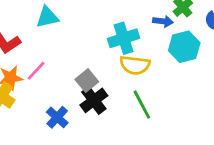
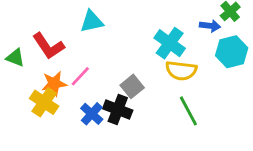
cyan cross: (124, 38) -> (170, 43), turned -36
black cross: (94, 100) -> (118, 109), moved, turned -32
blue cross: (57, 117) -> (92, 114), moved

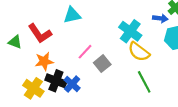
yellow semicircle: (181, 71) -> (139, 52), turned 30
pink line: (80, 76) -> (85, 52), moved
yellow cross: (44, 102) -> (33, 88), moved
black cross: (118, 109) -> (56, 81), moved

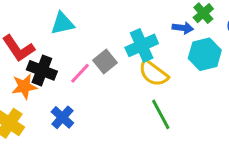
cyan cross: (130, 31) -> (142, 45), turned 30
gray square: (102, 64) -> (105, 62), moved
black cross: (56, 81) -> (42, 70), moved

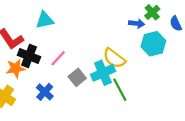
cyan cross: (142, 45) -> (103, 73), moved
gray square: (105, 62) -> (77, 77), moved

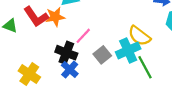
black cross: (29, 56) -> (66, 53), moved
orange star: (16, 68) -> (55, 17), moved

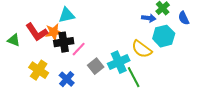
yellow semicircle: (139, 36) -> (142, 49), moved
black cross: (66, 53) -> (64, 42), moved, turned -30
yellow cross: (29, 74) -> (39, 70), moved

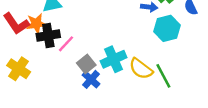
yellow semicircle: (142, 49) -> (141, 69), moved
green line: (134, 77) -> (163, 76), moved
blue cross: (67, 79) -> (91, 79), moved

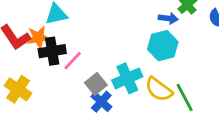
cyan hexagon: (167, 28) -> (163, 46), moved

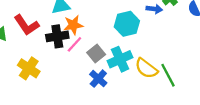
orange star: (39, 37) -> (73, 25), moved
cyan hexagon: (163, 46) -> (127, 24), moved
gray square: (96, 84) -> (96, 53), moved

